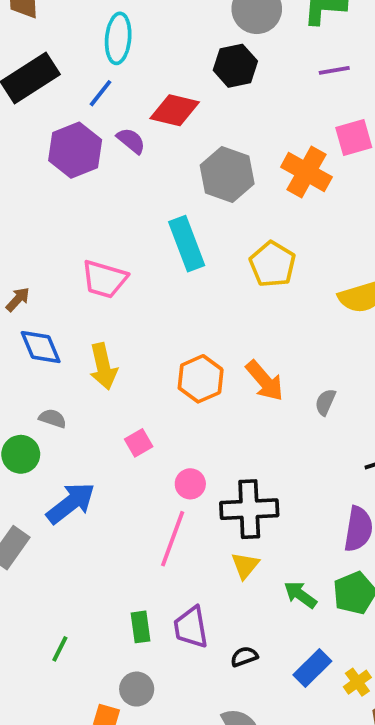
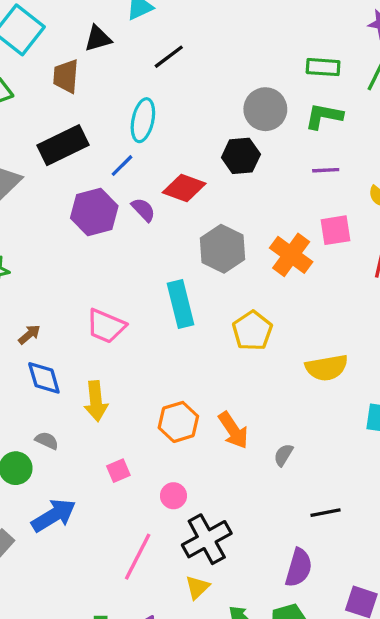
pink circle: (190, 484) -> (173, 496), moved
black cross: (249, 509) -> (207, 539), turned -33

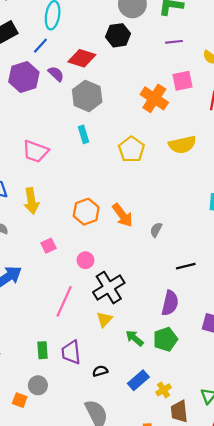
gray hexagon: (223, 249) -> (87, 96), moved
cyan rectangle: (180, 304) -> (83, 134), size x0.6
yellow semicircle: (327, 368) -> (182, 145), moved

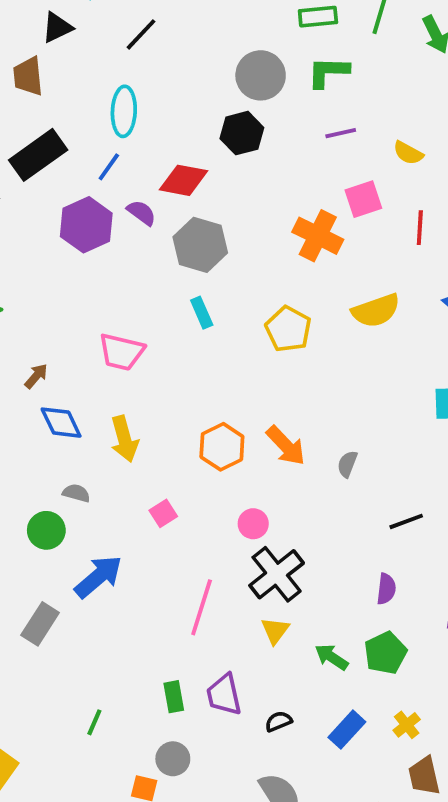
pink circle: (86, 260) -> (253, 524), moved
purple semicircle: (170, 303) -> (386, 589), size x0.7
yellow cross: (163, 390) -> (407, 725), moved

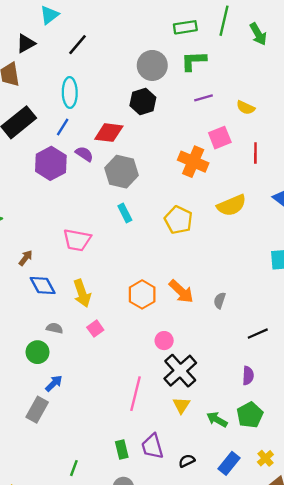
pink square: (163, 513) -> (95, 329), moved
blue arrow: (98, 577) -> (54, 383), moved, size x0.6

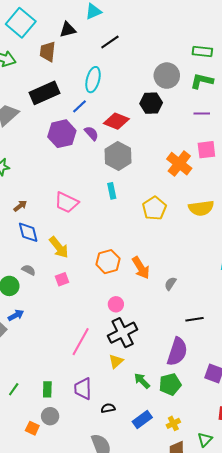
yellow arrow: (82, 293) -> (59, 247), turned -35
purple semicircle: (248, 376) -> (177, 352), size x1.8
green rectangle: (122, 449) -> (47, 389), moved

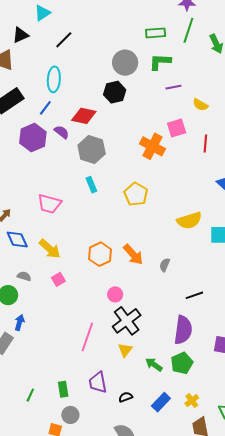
purple line: (202, 113) -> (173, 87), moved
yellow semicircle: (201, 208) -> (189, 220), moved
blue arrow: (16, 315) -> (20, 322), turned -35

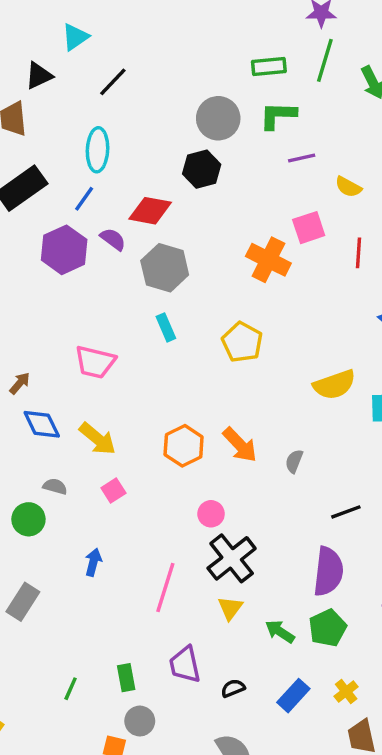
blue arrow: (20, 322) -> (93, 562), moved

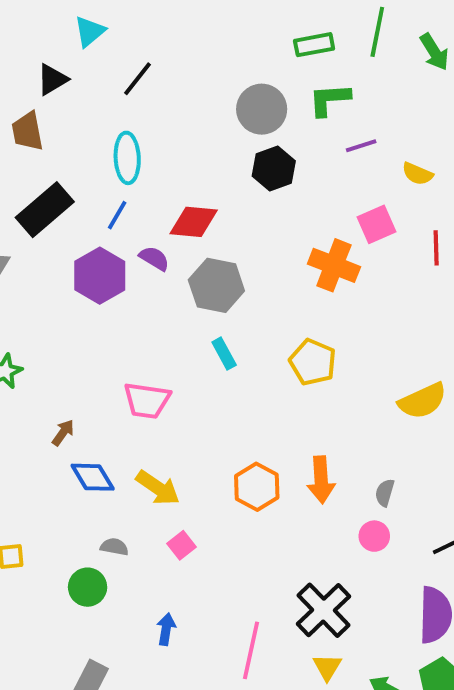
black hexagon: (202, 169) -> (274, 169), moved
orange arrow: (240, 445) -> (321, 480), turned 45
pink circle: (211, 514) -> (374, 536), moved

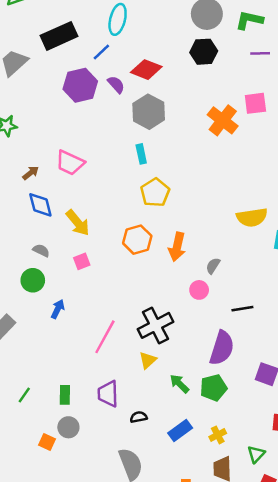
yellow pentagon: (313, 362) -> (155, 192), moved
pink trapezoid: (147, 400) -> (70, 163), moved
green circle: (88, 587) -> (33, 280), moved

